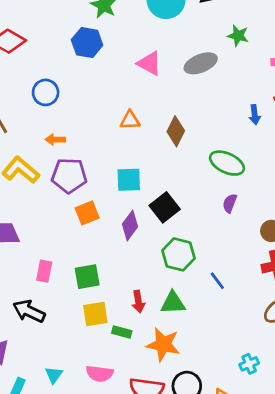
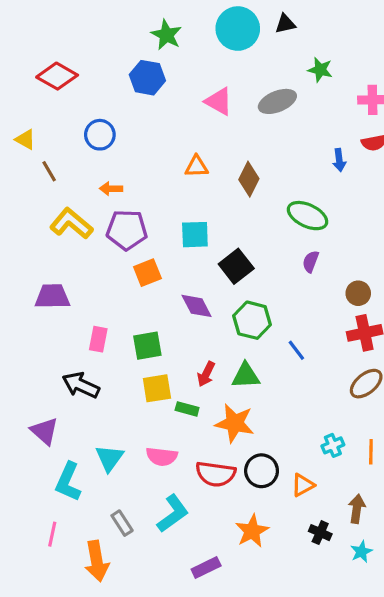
purple diamond: (130, 225) -> (197, 306), moved, turned -64
red arrow: (138, 302) -> (206, 374), turned 35
cyan triangle: (54, 375) -> (109, 458), size x1.4

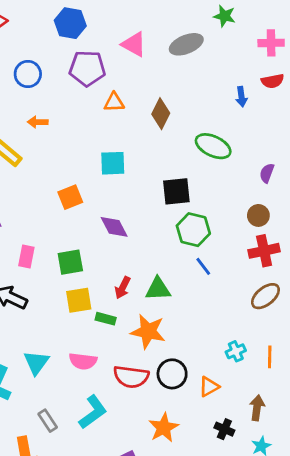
purple pentagon: (127, 230) -> (87, 68), moved
purple semicircle: (311, 262) -> (267, 173), moved
black square: (236, 266) -> (176, 191), moved, turned 32
green hexagon: (252, 320) -> (193, 230), moved

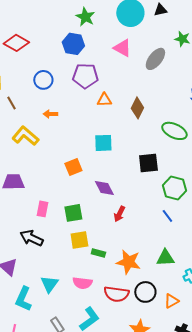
pink triangle: (134, 44) -> (122, 48), moved
gray ellipse: (186, 44) -> (155, 59), turned -30
green hexagon: (193, 230) -> (174, 188), moved
red arrow: (123, 288) -> (119, 214), moved
green triangle: (158, 289) -> (165, 258), moved

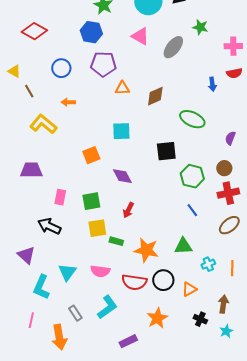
brown diamond: (137, 108) -> (155, 96), turned 40
red arrow: (119, 214) -> (128, 210), moved
blue line: (167, 216) -> (192, 210), moved

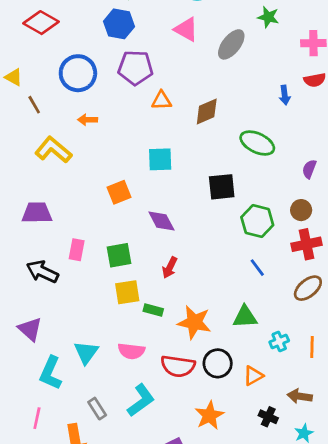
blue circle: (61, 68) -> (78, 73), size x1.4
black arrow: (49, 226) -> (42, 272), moved
brown arrow: (223, 304) -> (300, 396), turned -90

